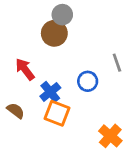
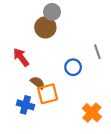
blue cross: (50, 92) -> (25, 105), moved, turned -35
brown semicircle: (16, 111) -> (38, 83), moved
orange square: (57, 113) -> (48, 94), turned -35

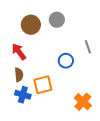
gray circle: (52, 12) -> (57, 20), moved
brown circle: (45, 27) -> (31, 25), moved
brown semicircle: (38, 83) -> (19, 75), moved, turned 48

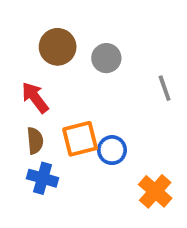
gray circle: (57, 20) -> (106, 58), moved
blue circle: (66, 61) -> (112, 150), moved
orange square: (43, 85) -> (80, 139), moved

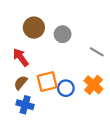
gray line: (165, 88) -> (97, 52), turned -40
brown semicircle: (35, 141) -> (21, 83), turned -136
orange cross: (155, 191) -> (93, 85), moved

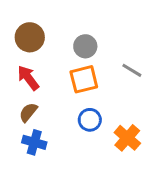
brown circle: (34, 28) -> (30, 37), moved
orange square: (47, 82) -> (84, 79), moved
orange cross: (93, 85) -> (127, 138), moved

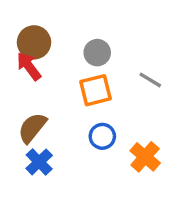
red arrow: (28, 78) -> (29, 66), moved
brown semicircle: (28, 112) -> (32, 128), size x1.4
blue cross: (34, 142) -> (39, 162), turned 30

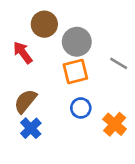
brown circle: (34, 42) -> (44, 24), moved
gray circle: (97, 53) -> (77, 42), size x1.4

